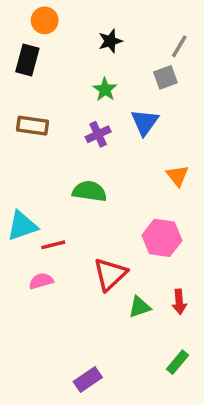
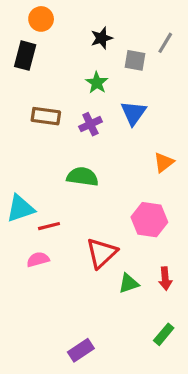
gray square: (165, 77) -> (135, 60), moved, turned 30
brown rectangle: (33, 126) -> (46, 116), moved
orange triangle: (178, 176) -> (164, 162), turned 30

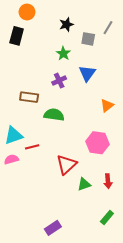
brown rectangle: (46, 116) -> (29, 97), moved
pink semicircle: (38, 259) -> (11, 159), moved

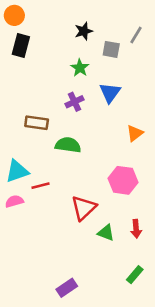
orange circle: (27, 12) -> (14, 15), moved
green triangle: (84, 184) -> (106, 233), turned 40

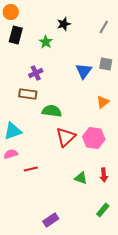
gray square: (111, 49) -> (106, 64), moved
green star: (80, 68) -> (46, 42), moved
purple cross: (75, 102) -> (36, 73), moved
red line: (41, 186) -> (31, 169), moved
red triangle: (84, 208) -> (66, 137), moved

